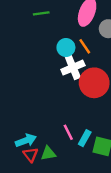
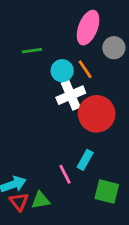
green line: (41, 13) -> (32, 51), moved
cyan rectangle: (85, 138) -> (85, 160), moved

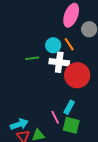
green line: (32, 51) -> (32, 58), moved
white cross: (71, 95) -> (59, 62), turned 30
green square: (107, 192) -> (71, 125), moved

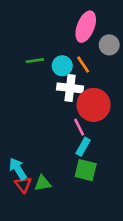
green line: (32, 58) -> (35, 61), moved
pink line: (55, 117) -> (79, 127), moved
cyan arrow: (19, 124) -> (18, 169), turned -102

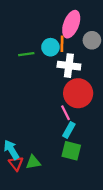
orange line: (83, 64) -> (62, 44), moved, turned 35
cyan circle: (62, 66) -> (50, 47), moved
white cross: (70, 88) -> (69, 66), moved

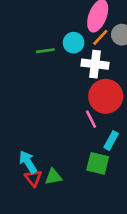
orange line: (62, 44) -> (100, 37), moved, turned 42
cyan rectangle: (69, 130) -> (111, 141), moved

